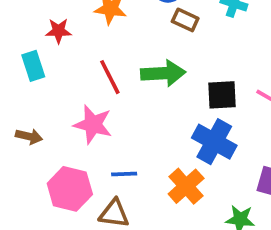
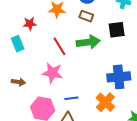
brown rectangle: (185, 20) -> (86, 16), moved
black square: (222, 95) -> (117, 30), moved
blue cross: (214, 142) -> (119, 77), turned -30

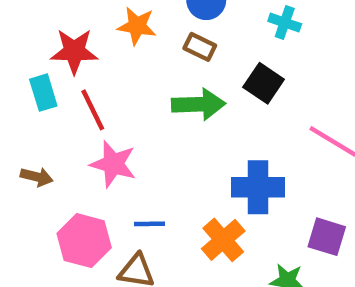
red star: (30, 24) -> (74, 51), size x1.5
black square: (117, 30) -> (264, 83), turned 36
red line: (60, 46) -> (93, 110), moved

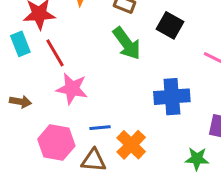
green arrow: (198, 104) -> (127, 43), turned 60
orange cross: (223, 240) -> (131, 145), moved

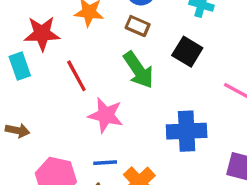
red line: (55, 53) -> (76, 76), moved
pink star: (72, 89) -> (106, 115), moved

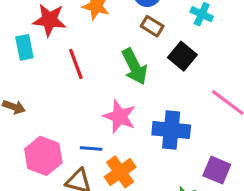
brown rectangle: (138, 26) -> (152, 26), moved
pink star: (106, 115) -> (119, 117), moved

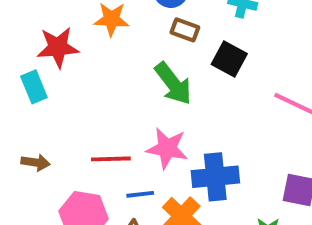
red line: (76, 64) -> (111, 159), moved, turned -60
blue cross: (171, 130) -> (215, 177), moved

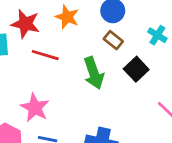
pink star: (167, 148) -> (35, 108), moved
red line: (111, 159) -> (45, 55), moved

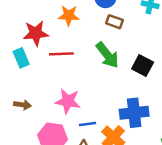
black square: (136, 69) -> (143, 65), moved

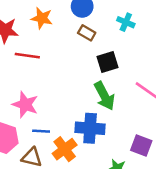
green arrow: (107, 55) -> (104, 96), moved
black square: (143, 65) -> (108, 62), moved, turned 35

